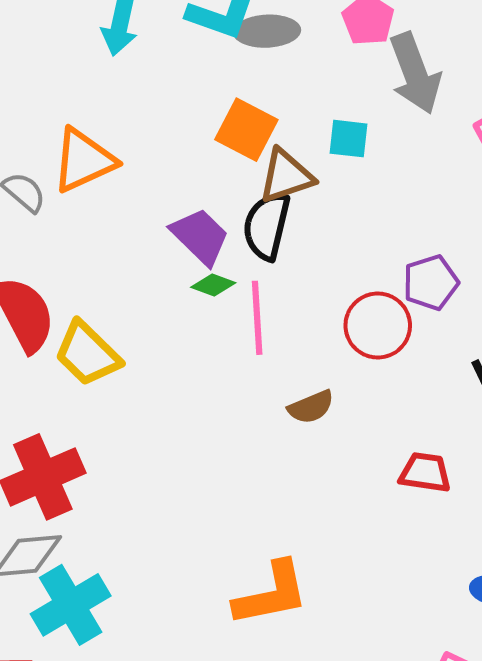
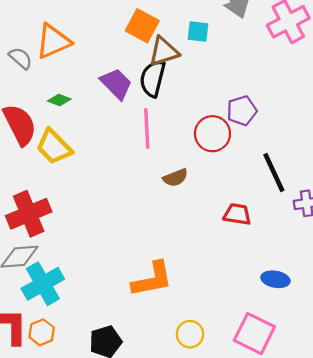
green diamond: (213, 285) -> (59, 100), moved

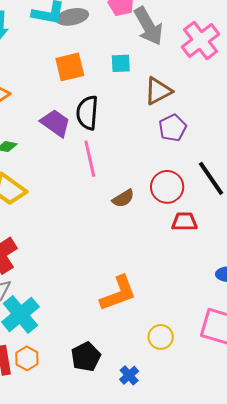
orange square: (142, 26) -> (70, 67), turned -32
brown triangle: (164, 51) -> (158, 91), moved
red circle: (212, 134) -> (167, 187), moved

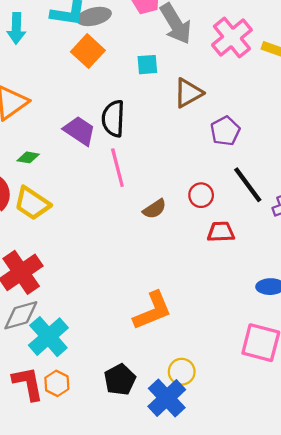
orange square: (70, 67) -> (88, 51), moved, turned -32
purple pentagon: (172, 128) -> (225, 131), moved
red circle: (167, 187) -> (201, 195), size x0.7
yellow circle: (161, 337) -> (182, 372), moved
blue cross: (129, 375) -> (167, 398), size x1.8

